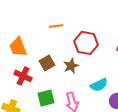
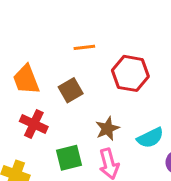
brown square: (47, 63) -> (71, 90), moved
brown star: (71, 66) -> (107, 129), moved

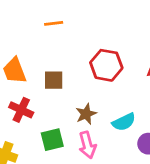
orange line: (84, 47) -> (54, 23), moved
brown square: (71, 90) -> (54, 80), turned 30

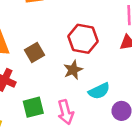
brown square: (54, 80) -> (34, 52), turned -30
brown star: (86, 114) -> (73, 70), moved

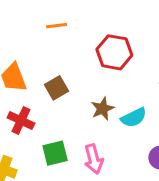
red hexagon: (83, 39) -> (114, 52), moved
cyan semicircle: (99, 91) -> (134, 118), moved

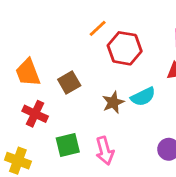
orange line: (57, 26) -> (98, 28), moved, turned -36
cyan semicircle: (134, 118) -> (143, 97), moved

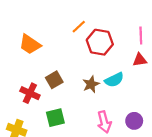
orange trapezoid: (28, 72) -> (30, 44), moved, turned -35
brown square: (69, 82) -> (54, 80), moved
pink arrow: (105, 151) -> (104, 122), moved

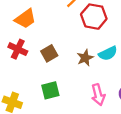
orange trapezoid: (30, 44) -> (25, 19), turned -70
red cross: (30, 93) -> (18, 49), moved

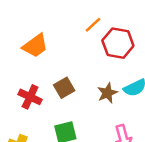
red cross: (18, 49) -> (30, 97), moved

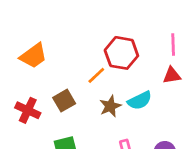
orange line: (93, 25) -> (96, 75), moved

